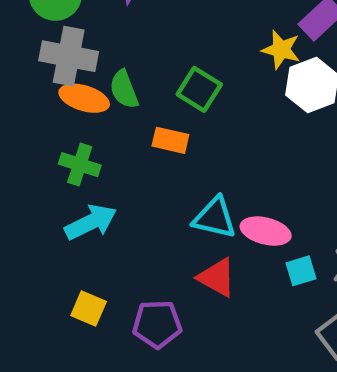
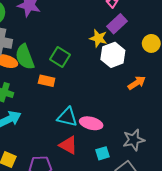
green semicircle: (124, 89) -> (25, 57), size x1.4
cyan square: (301, 271) -> (103, 153), moved

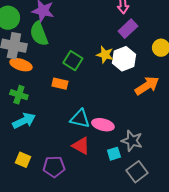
yellow star: (98, 38) -> (105, 55), moved
green semicircle: (25, 57) -> (39, 34), moved
orange arrow: (137, 83) -> (147, 86), size x1.4
gray star: (134, 140) -> (132, 141), moved, turned 30

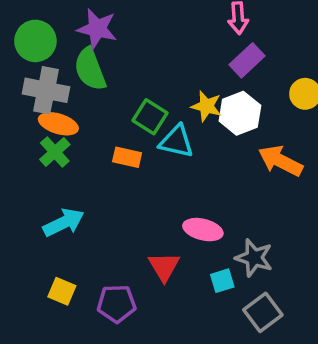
orange arrow: (147, 86) -> (280, 161), turned -120
green cross: (19, 95) -> (55, 152), moved, turned 30
cyan triangle: (80, 119) -> (176, 141), moved
red triangle: (81, 146) -> (164, 267), turned 30

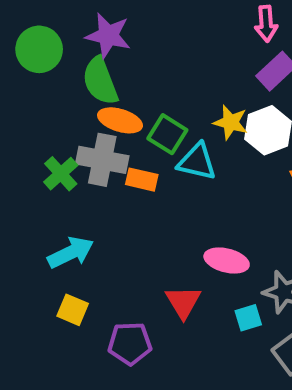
gray cross: (46, 90) -> (102, 160), moved
orange ellipse: (58, 124) -> (120, 120), moved
yellow square: (62, 291) -> (73, 310), moved

